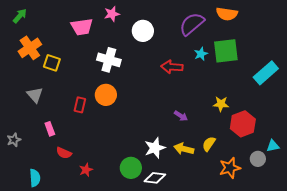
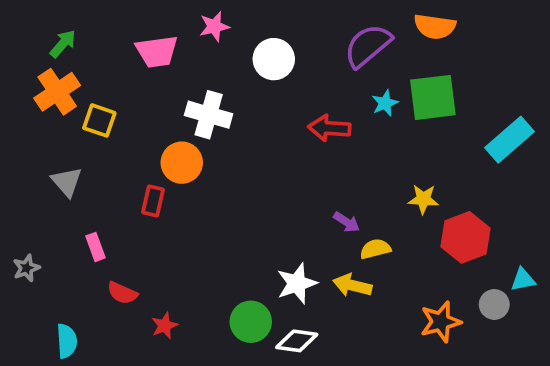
green arrow: (20, 16) -> (63, 44), moved
orange circle: (106, 95) -> (182, 163), moved
yellow semicircle: (209, 144) -> (375, 249), moved, turned 42

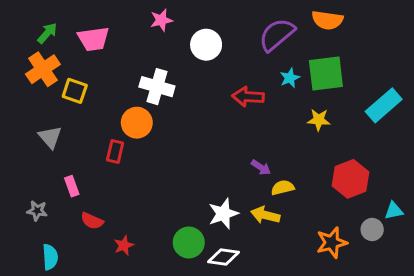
pink trapezoid: (157, 51) -> (93, 39), moved
yellow star: (423, 199) -> (319, 120), moved
gray star: (26, 268) -> (37, 211), moved, turned 30

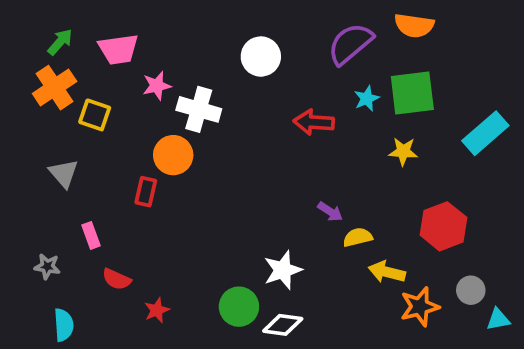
pink star: (161, 20) -> (157, 86), moved
cyan triangle: (394, 211) -> (498, 319), moved
yellow arrow: (265, 215) -> (387, 272), moved

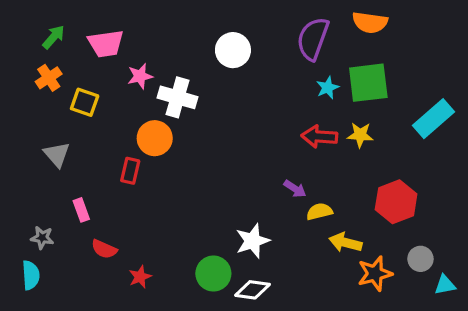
purple semicircle: (350, 44) -> (313, 39), turned -30
orange cross: (55, 88) -> (49, 78), size x0.7
red arrow: (314, 122) -> (319, 137), moved
cyan semicircle: (64, 325) -> (31, 275), moved

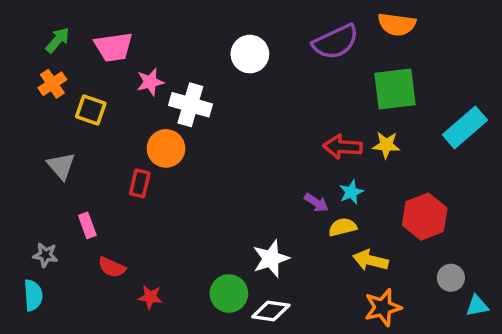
purple semicircle: (313, 39) -> (336, 42), turned -135
cyan star: (328, 88) -> (351, 192), moved
orange star: (375, 274) -> (383, 307), moved
red star: (140, 277) -> (150, 297), turned 30

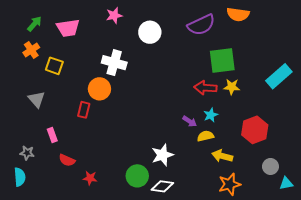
pink star: (150, 82) -> (114, 15), moved
green square: (395, 89) -> (222, 61), moved

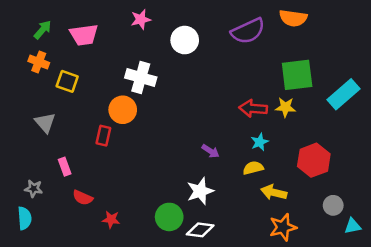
orange cross: (31, 50) -> (39, 62), turned -35
green square: (222, 61) -> (297, 75), moved
purple arrow: (190, 121) -> (211, 151), moved

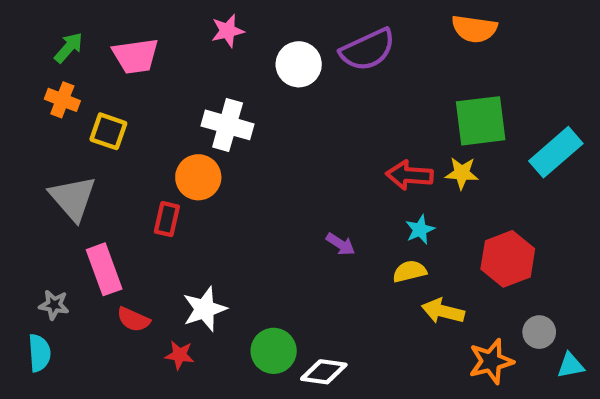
purple semicircle: (248, 31) -> (368, 50), moved
gray triangle: (45, 123) -> (73, 198), size x1.4
pink rectangle: (65, 167) -> (104, 269), size x1.6
white star: (200, 191) -> (205, 309), moved
orange star: (283, 227) -> (491, 361), moved

